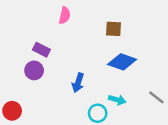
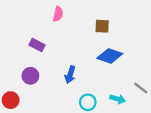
purple circle: (34, 70) -> (30, 76), moved
cyan arrow: (117, 100) -> (118, 99), moved

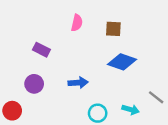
pink semicircle: (58, 14) -> (77, 23), moved
blue arrow: (70, 75) -> (78, 83), turned -112

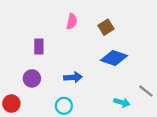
brown square: (113, 29) -> (106, 27), turned -35
purple rectangle: (41, 50) -> (39, 47), turned 63
cyan circle: (98, 113) -> (64, 106), moved

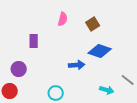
blue arrow: (73, 77) -> (77, 65), moved
purple circle: (32, 78) -> (19, 69), moved

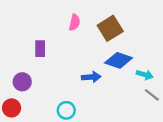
brown square: (93, 24) -> (110, 28), size x1.5
cyan arrow: (107, 90) -> (145, 75), moved

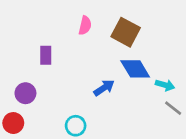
brown square: (110, 28) -> (126, 32), turned -30
blue diamond: (119, 60) -> (135, 69), turned 40
blue arrow: (91, 77) -> (104, 88), turned -30

